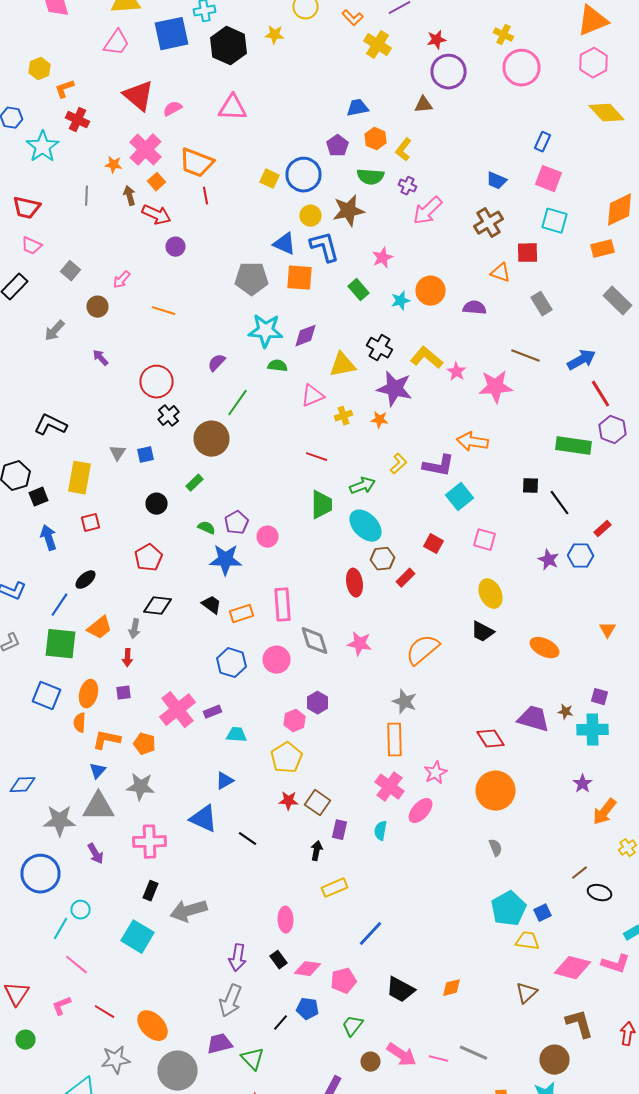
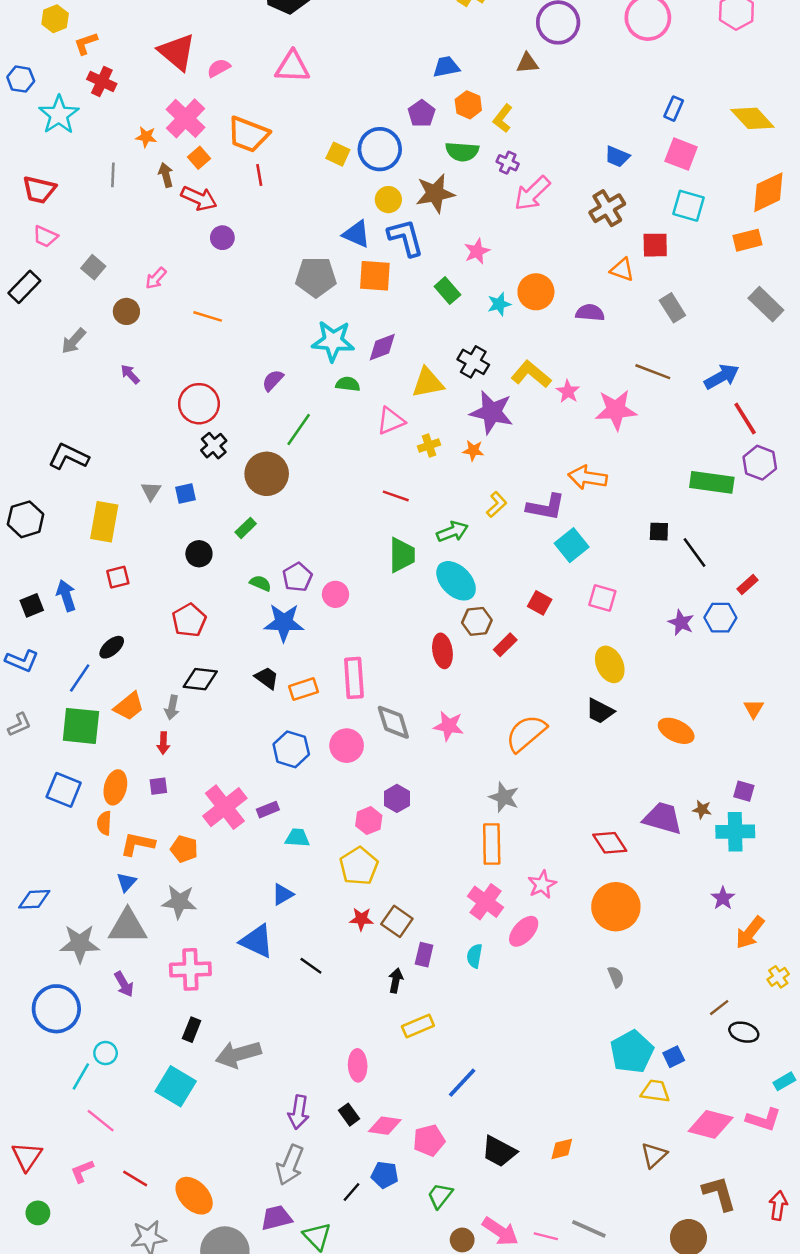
yellow diamond: (606, 113) -> (752, 118), moved
black square: (38, 497) -> (32, 605), moved

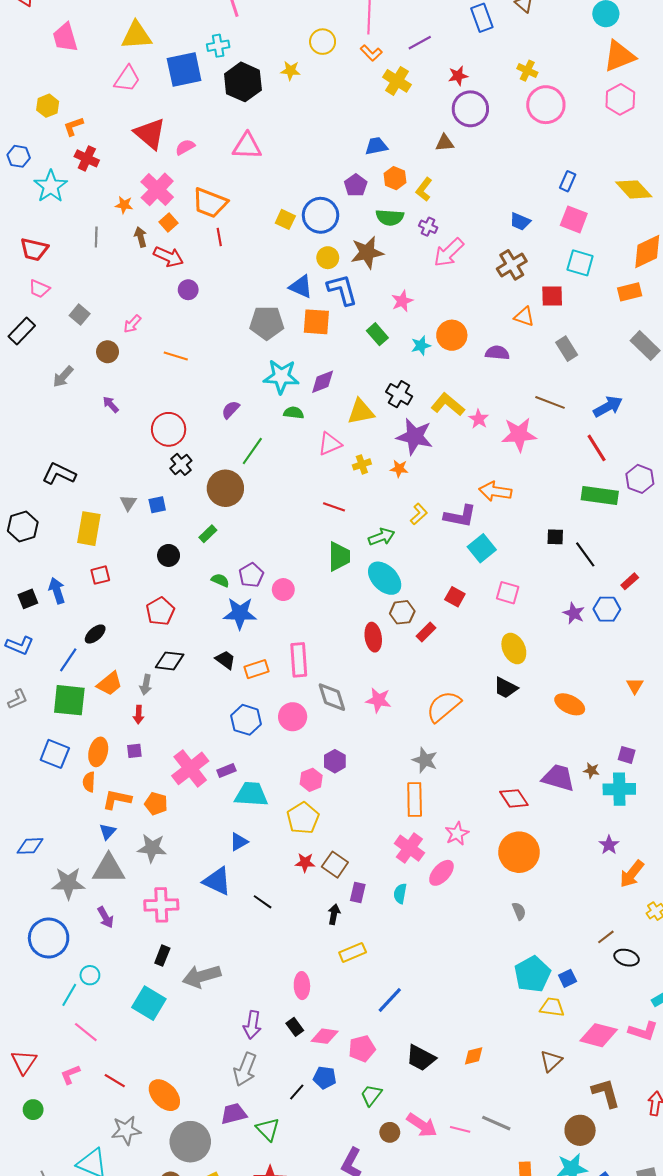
red line: (745, 418) -> (597, 448), moved
cyan trapezoid: (297, 838) -> (251, 794), size x1.6

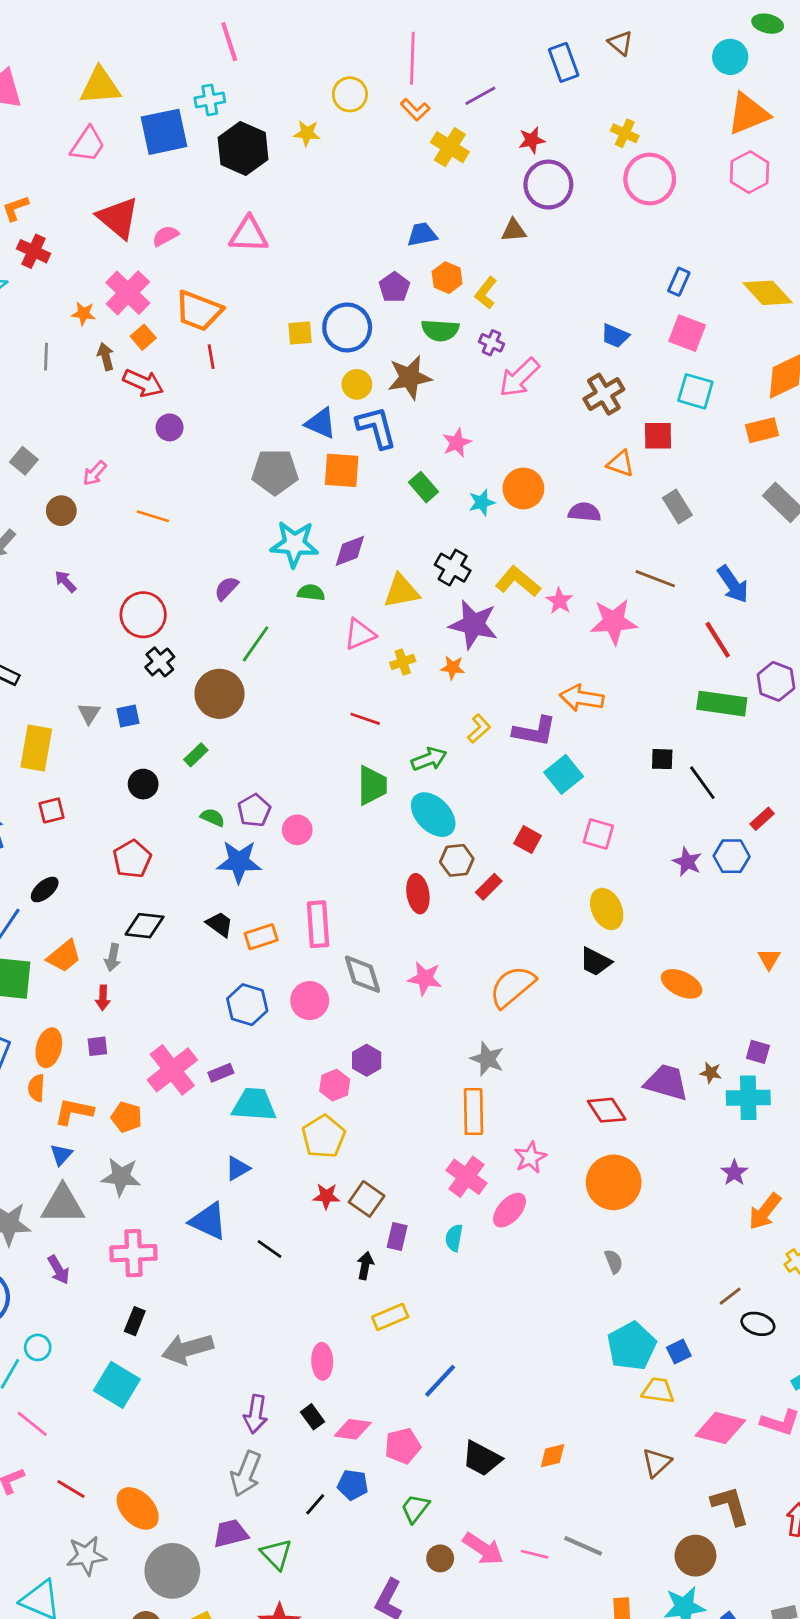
yellow square: (285, 219) -> (300, 333), turned -30
blue arrow: (608, 407) -> (733, 584), turned 84

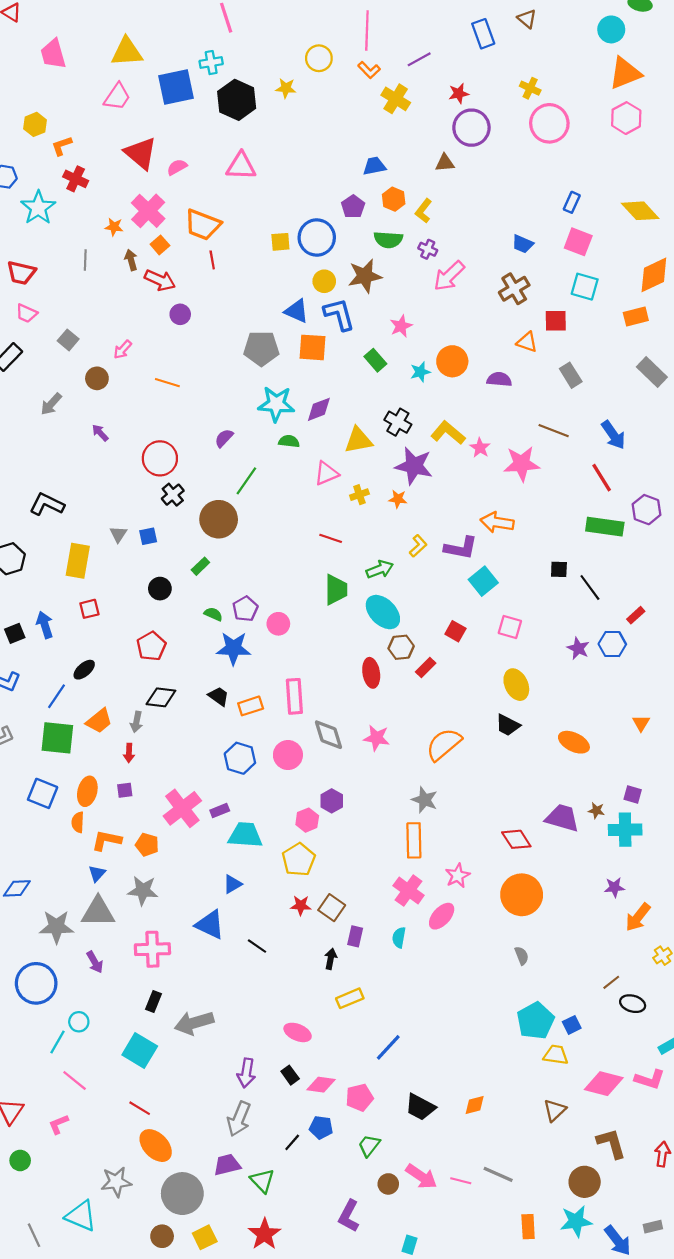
purple star: (734, 1173) -> (614, 887), turned 30
pink ellipse: (322, 1361) -> (298, 1032), turned -65
red line: (71, 1489) -> (140, 1108), moved

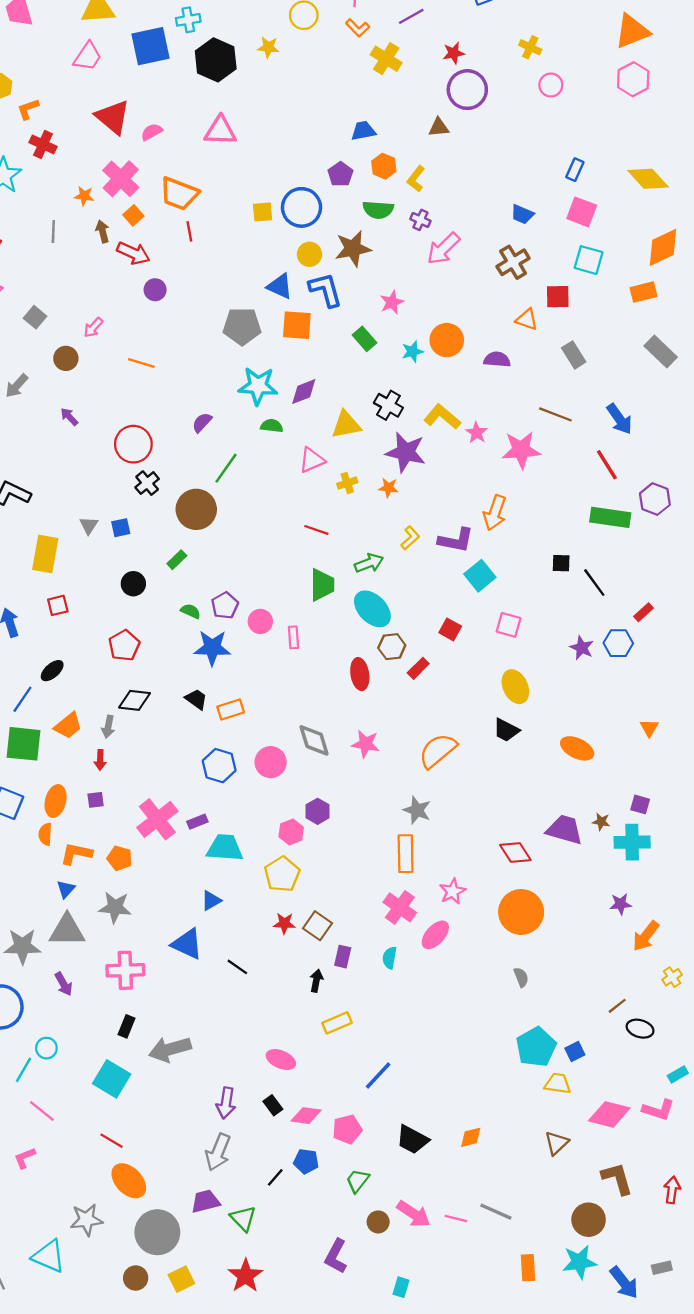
pink circle: (549, 123) -> (551, 85), size x0.6
orange arrow: (497, 522) -> (495, 513), turned -80
pink rectangle: (294, 696) -> (293, 637), moved, size x0.6

